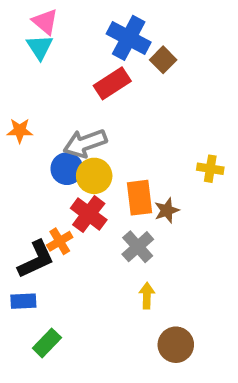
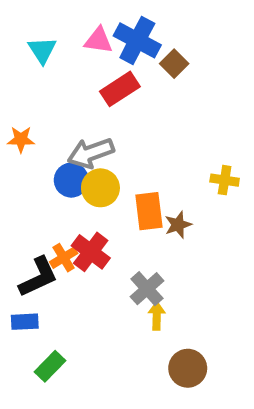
pink triangle: (45, 22) -> (98, 40), moved, turned -32
red cross: (89, 214) -> (91, 252), moved
gray cross: (138, 247) -> (147, 289), moved

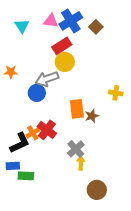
blue cross: (137, 40) -> (71, 21), turned 30
brown square: (174, 64) -> (96, 27), moved
yellow circle: (100, 188) -> (65, 62), moved
green rectangle: (50, 366) -> (26, 176), moved, turned 49

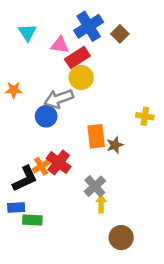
pink triangle: (51, 21) -> (60, 45), moved

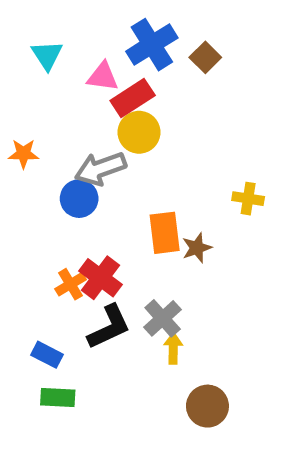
black L-shape: (25, 179) -> (109, 327), moved
blue rectangle: (16, 208) -> (47, 355), moved, turned 30
green rectangle: (32, 220) -> (58, 398), moved

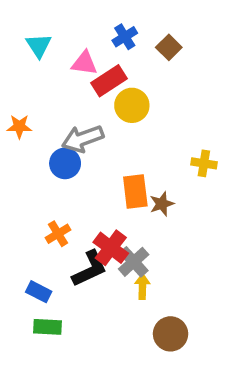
blue cross: (152, 45) -> (125, 37), size x0.6
yellow circle: (139, 132) -> (132, 105), moved
red cross: (100, 278) -> (111, 248), moved

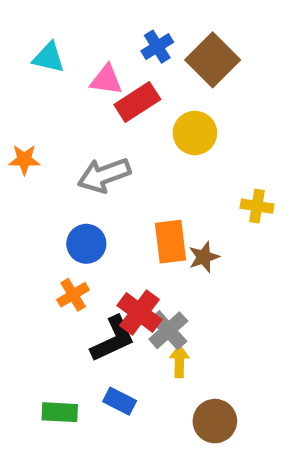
cyan triangle: (39, 46) -> (49, 58), turned -44
brown square: (169, 47) -> (213, 60), size x1.6
yellow circle: (132, 105) -> (195, 133), moved
blue circle: (65, 163) -> (86, 244), moved
blue rectangle: (39, 292) -> (120, 401), moved

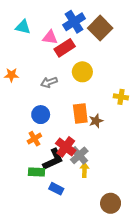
blue cross: (157, 47) -> (74, 22), size x1.5
yellow circle: (195, 133) -> (82, 72), moved
gray arrow: (104, 175) -> (49, 82), size x0.7
green rectangle: (60, 412) -> (36, 172), moved
brown circle: (215, 421) -> (111, 203), moved

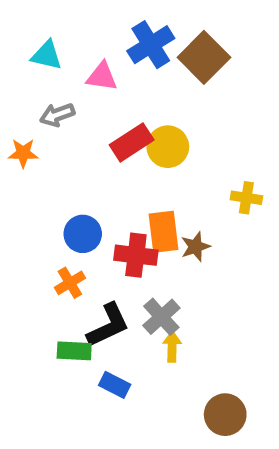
red rectangle: (65, 48) -> (132, 142), moved
gray arrow: (49, 82) -> (57, 115), moved
red cross: (66, 147) -> (136, 255), moved, turned -30

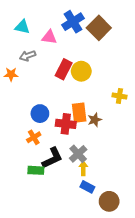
red rectangle: (132, 142) -> (64, 69), turned -30
blue rectangle: (115, 385) -> (87, 187), moved

